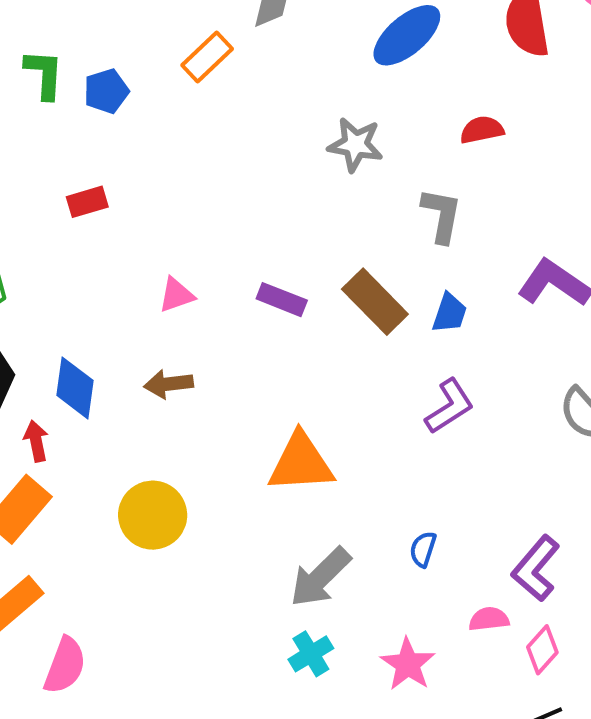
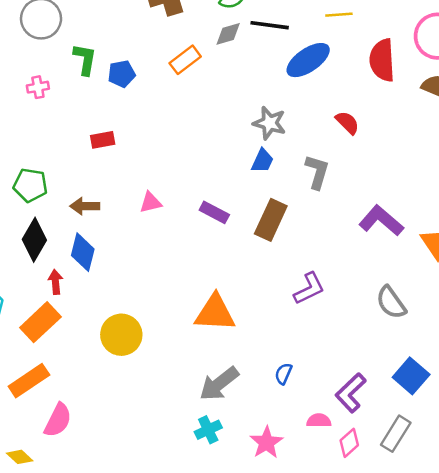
red semicircle: (482, 130) -> (347, 123), turned 50
brown rectangle: (375, 302) -> (271, 220), turned 63
blue trapezoid: (450, 313) -> (262, 161), moved
brown arrow: (168, 384) -> (85, 206), moved

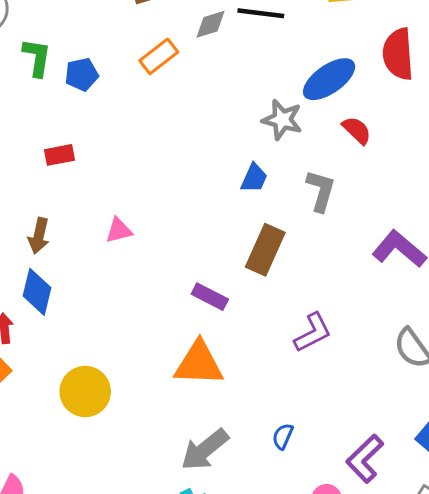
blue ellipse: (308, 60) -> (329, 79), moved
gray star: (270, 123) -> (282, 120), moved
brown arrow: (85, 206) -> (39, 236), turned -76
purple rectangle: (214, 212) -> (210, 297), moved

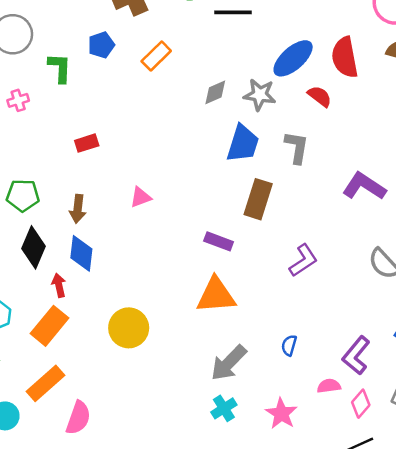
gray diamond: (211, 24) -> (215, 92), moved
red semicircle: (398, 54) -> (345, 57), moved
blue pentagon: (82, 74) -> (101, 45), moved
blue trapezoid: (254, 178) -> (243, 144), size x1.6

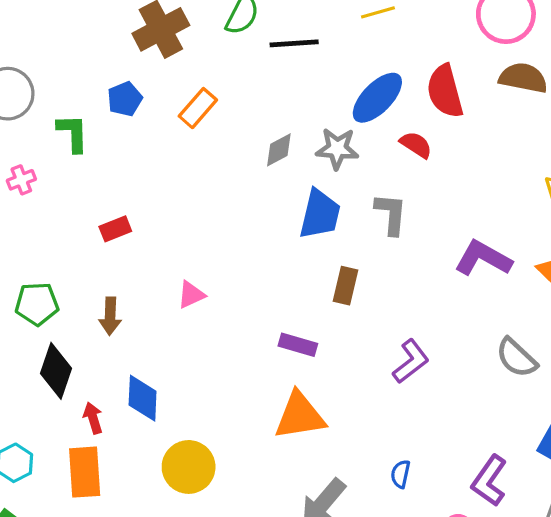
brown rectangle: (258, 199) -> (346, 286), size x0.7
blue diamond: (81, 253) -> (143, 398), moved
orange rectangle: (49, 326) -> (85, 472), turned -39

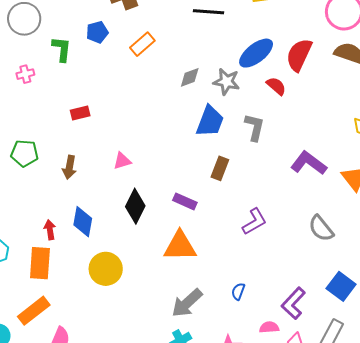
red semicircle: (445, 91) -> (299, 55), turned 32
black diamond: (56, 371) -> (135, 206), moved

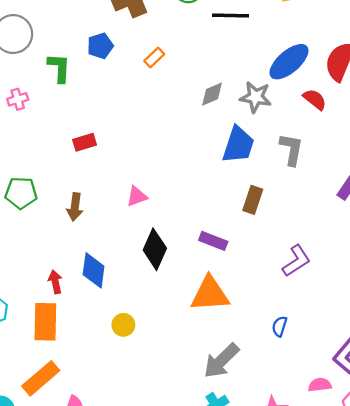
orange rectangle: (142, 44) -> (154, 57), size x0.7
yellow circle: (106, 269) -> (123, 325), size x0.6
blue semicircle: (238, 291) -> (280, 326), moved

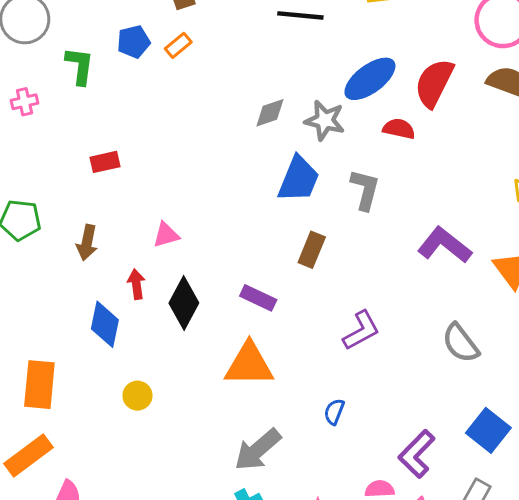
orange rectangle: (154, 57) -> (178, 45), moved
red semicircle: (315, 99) -> (399, 129), turned -30
red arrow: (55, 282) -> (136, 284), moved

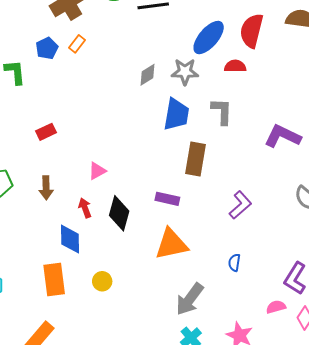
brown rectangle: (312, 250) -> (196, 159), size x1.4
orange rectangle: (39, 385) -> (54, 279), moved

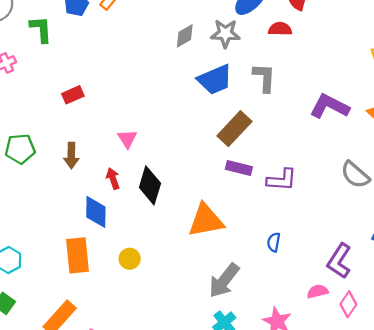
blue trapezoid: (176, 114) -> (215, 80), turned 56
brown rectangle: (196, 159) -> (234, 129), turned 32
pink triangle: (97, 171) -> (127, 139), turned -36
purple rectangle: (167, 199) -> (239, 168), moved
purple L-shape: (240, 205) -> (282, 180), turned 44

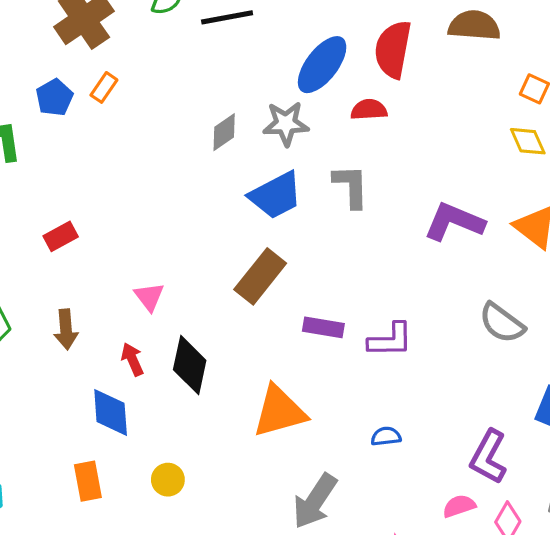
brown rectangle: (234, 129) -> (260, 276), moved
blue semicircle: (274, 242) -> (386, 436), turned 78
orange rectangle: (78, 255) -> (88, 481), size x0.7

